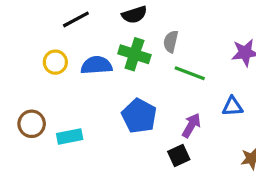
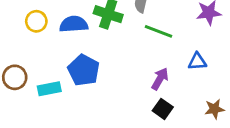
blue pentagon: (139, 116) -> (84, 70), moved
black square: (179, 155) -> (163, 109), moved, turned -30

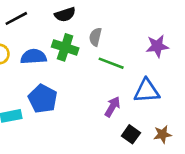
blue triangle: (197, 62) -> (147, 91), size x1.5
black square: (163, 109) -> (131, 134), moved

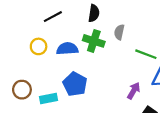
black semicircle: (65, 15) -> (94, 13), turned -63
green line: (111, 63) -> (146, 54), moved

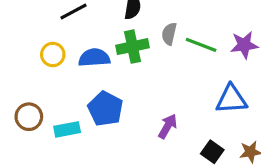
green cross: (94, 41) -> (132, 47), turned -30
green line: (146, 54) -> (201, 45), moved
purple arrow: (134, 91) -> (168, 126), moved

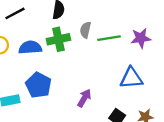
green line: (201, 45) -> (109, 38), turned -30

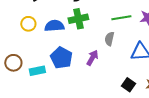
gray semicircle: (85, 30) -> (109, 39), moved
purple arrow: (84, 98) -> (92, 58), moved

